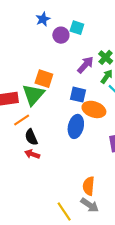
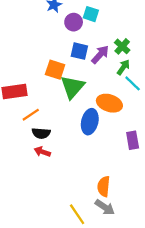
green triangle: (33, 95) -> (72, 87), moved
blue square: (78, 95) -> (79, 51), moved
black semicircle: (31, 137) -> (41, 133), turned -63

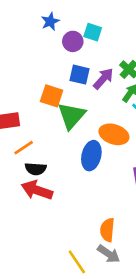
red arrow: (42, 152) -> (37, 190), size x1.6

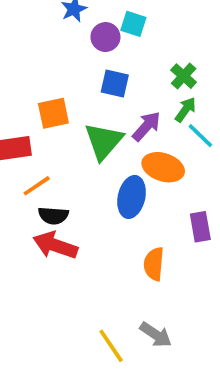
purple arrow: (103, 79) -> (146, 126), moved
orange square: (52, 96) -> (53, 113), moved, turned -30
orange semicircle: (107, 230) -> (154, 264), moved

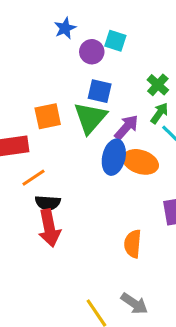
green triangle: (104, 141) -> (90, 118), moved
blue ellipse: (132, 197) -> (114, 157), moved
red arrow: (55, 245) -> (49, 228), turned -120

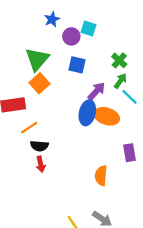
orange square: (48, 116) -> (39, 83), turned -30
green triangle: (90, 118) -> (37, 59), moved
red arrow: (49, 228) -> (41, 164), size x0.6

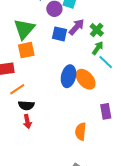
orange square: (39, 83) -> (26, 50), turned 30
purple arrow: (96, 91) -> (77, 27), moved
orange ellipse: (107, 116) -> (86, 79), turned 30

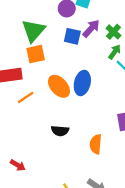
orange ellipse: (86, 79) -> (59, 86), moved
black semicircle: (26, 105) -> (60, 131), moved
red arrow: (27, 121) -> (18, 165), moved, turned -48

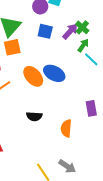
purple arrow: (91, 28) -> (70, 31), moved
blue ellipse: (82, 83) -> (54, 73), turned -75

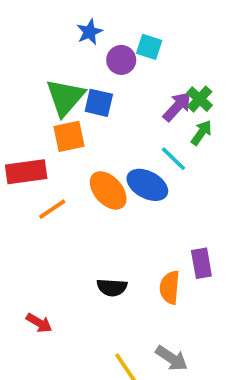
blue square: (45, 31) -> (99, 103), moved
cyan line: (91, 59) -> (173, 159), moved
purple rectangle: (91, 108) -> (201, 263), moved
black semicircle: (34, 116) -> (112, 287), moved

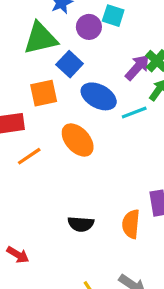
green triangle: (65, 97) -> (40, 38), moved, turned 36
blue square: (99, 103) -> (70, 64), turned 30
cyan line: (173, 159) -> (134, 113), turned -65
blue ellipse: (147, 185) -> (99, 96), moved

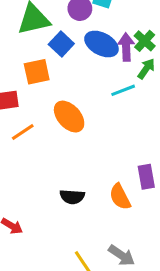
purple arrow: (137, 67) -> (126, 47), turned -44
blue ellipse: (99, 96) -> (101, 44), moved
orange semicircle: (131, 224) -> (120, 197), turned -32

